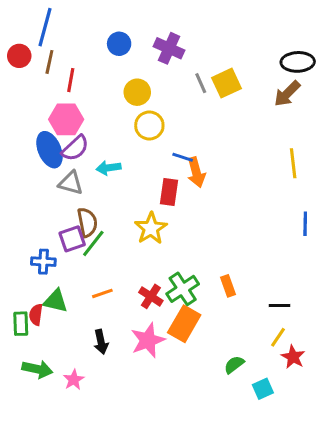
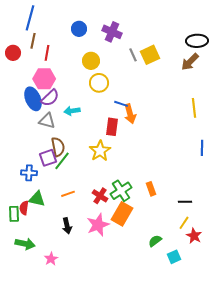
red circle: (19, 56) -> (13, 53), moved
pink star: (74, 380) -> (51, 259), moved

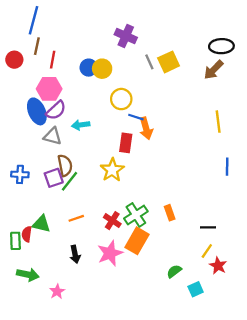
blue circle: (79, 29) -> (89, 68), moved
yellow circle: (99, 83) -> (121, 99), moved
blue cross: (29, 173) -> (20, 174), moved

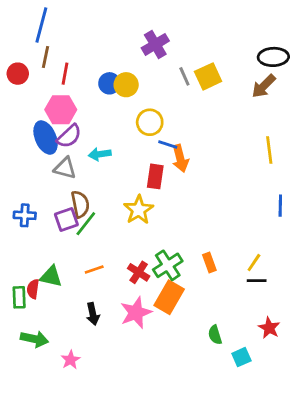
purple cross: (126, 36) -> (155, 44), turned 35
yellow line: (207, 251) -> (254, 263), moved
green semicircle: (174, 271) -> (215, 335), turned -70

